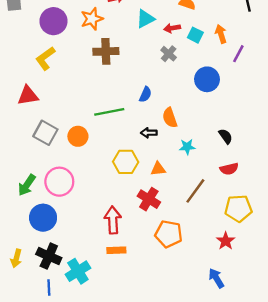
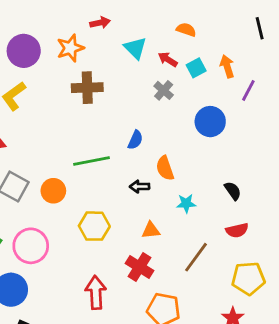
cyan triangle: (145, 19) -> (135, 48), turned -48
red arrow: (172, 28) -> (168, 59), turned 42
cyan square: (195, 35) -> (196, 68), turned 35
yellow hexagon: (126, 162) -> (94, 226), moved

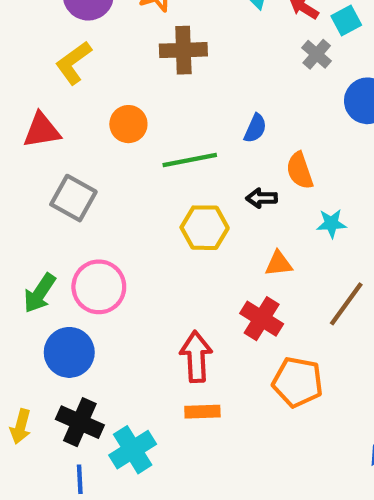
gray cross: (164, 90) -> (317, 54), moved
orange circle: (53, 191) -> (128, 124), moved
yellow hexagon: (94, 226) -> (205, 228), moved

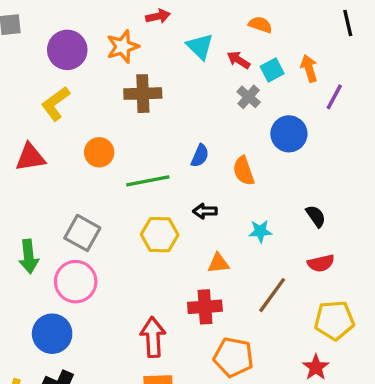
orange semicircle: (300, 171) -> (244, 171), moved
gray square: (73, 198) -> (82, 233), moved
green arrow: (40, 293) -> (29, 256), moved, turned -40
red cross: (262, 319) -> (205, 307), turned -36

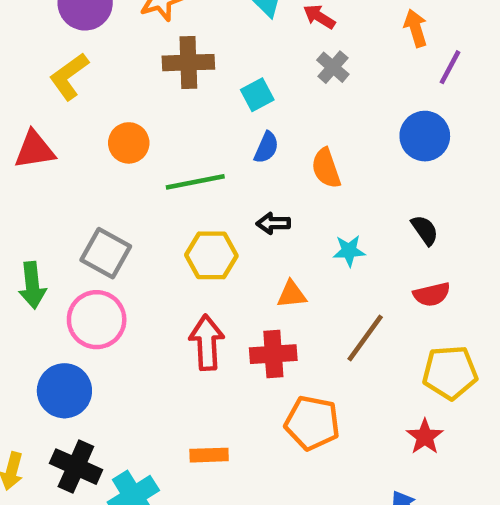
cyan square: (272, 70) -> (257, 95), moved
blue circle: (289, 134) -> (425, 136), moved
red arrow: (153, 337) -> (207, 343), moved

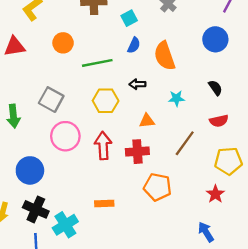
orange semicircle: (326, 168) -> (165, 56), size x1.4
pink circle: (97, 320) -> (65, 136), moved

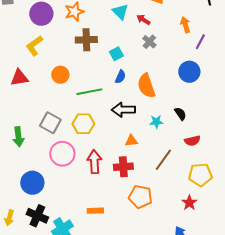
black arrow: (137, 84) -> (123, 110), size x1.6
black semicircle: (215, 88) -> (180, 114), moved
yellow hexagon: (106, 101) -> (83, 124), moved

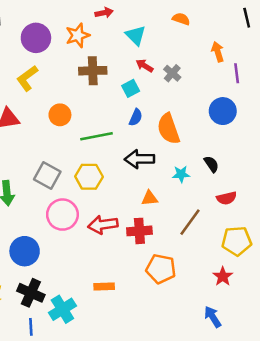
red arrow: (143, 20) -> (144, 66), moved
purple line: (200, 42) -> (237, 73), turned -35
red arrow: (94, 162) -> (103, 225), turned -95

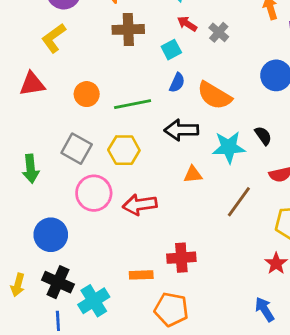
orange circle: (60, 115) -> (87, 94), moved
orange semicircle: (168, 129) -> (214, 96), turned -40
cyan star: (181, 174) -> (229, 147), size x1.6
red cross: (139, 231) -> (181, 258), moved
orange pentagon: (161, 269) -> (171, 309), moved

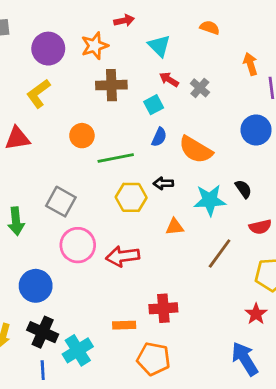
orange circle: (87, 94) -> (82, 136), moved
black arrow: (181, 130) -> (163, 183), size x0.6
yellow hexagon: (124, 150) -> (131, 197), moved
blue arrow: (265, 309) -> (245, 359), size x1.4

